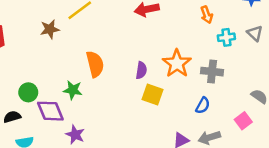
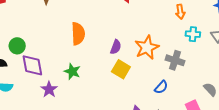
green star: (73, 90) -> (72, 71), moved

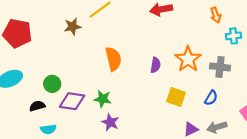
purple diamond: (32, 65) -> (72, 101), turned -60
yellow square: (121, 69) -> (176, 97), moved
green star: (72, 71) -> (103, 99), moved
purple star: (49, 89) -> (110, 122), moved

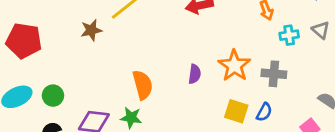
orange semicircle: (113, 59) -> (143, 85), moved
green circle: (52, 84) -> (53, 96), moved
yellow square: (176, 97) -> (236, 111), moved

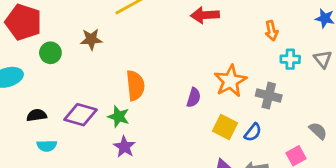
brown star: (91, 30) -> (91, 39), moved
purple semicircle: (195, 74) -> (194, 98), moved
green circle: (53, 96) -> (50, 53), moved

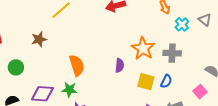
green circle: (50, 53) -> (16, 67), moved
cyan cross: (290, 59) -> (182, 24), turned -32

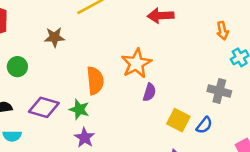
orange star: (143, 48) -> (136, 63), moved

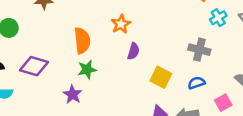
orange star: (136, 63) -> (121, 24), size x0.7
green star: (79, 109) -> (87, 70), moved, turned -30
blue semicircle: (204, 125) -> (196, 83), moved, turned -147

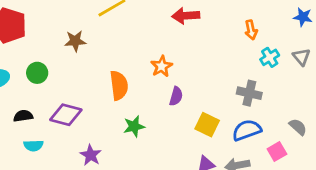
green star: (87, 70) -> (134, 126), moved
blue semicircle: (196, 83) -> (247, 130), size x1.5
purple star: (72, 94) -> (91, 155), moved

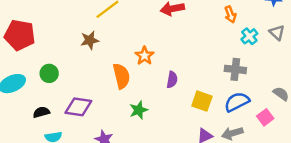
brown star: (75, 41) -> (90, 40), moved
orange star: (162, 66) -> (144, 56), moved

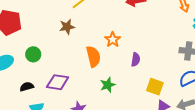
yellow square: (202, 101) -> (155, 87), moved

